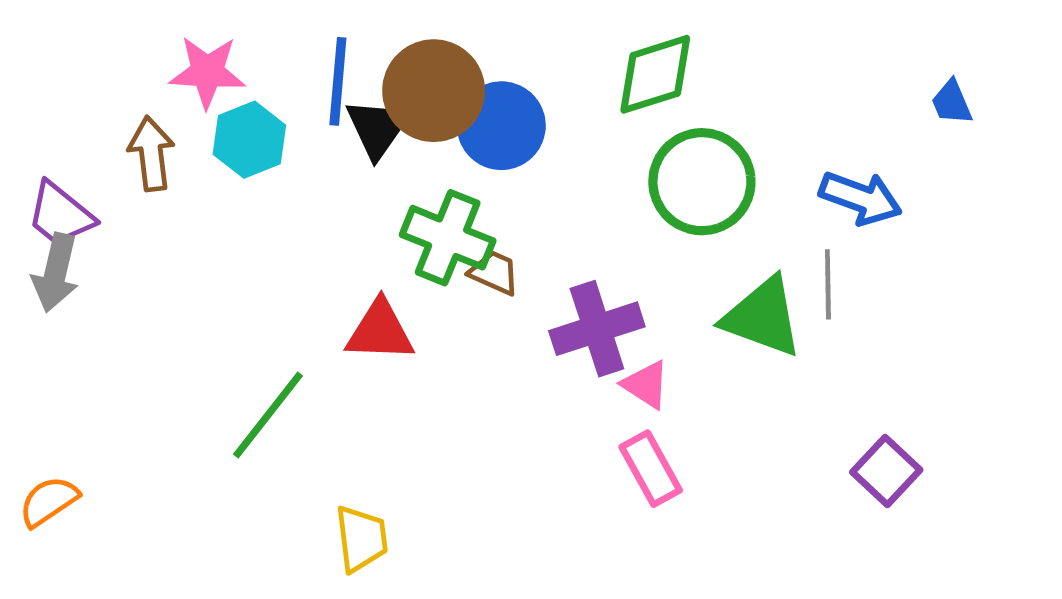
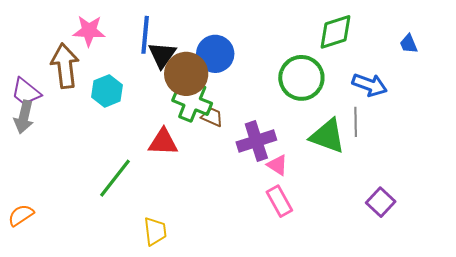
green diamond: (655, 74) -> (335, 32), moved
brown circle: (434, 91) -> (186, 74), moved
cyan hexagon: (249, 140) -> (107, 91), moved
brown arrow: (151, 154) -> (65, 66), size x1.4

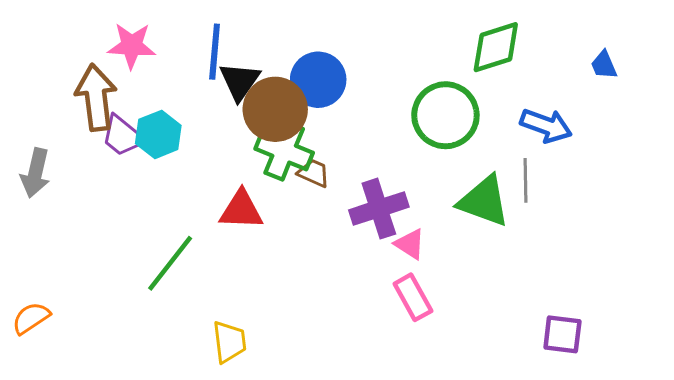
purple trapezoid: (26, 92) -> (123, 136), moved
purple square: (381, 202) -> (562, 334), moved, turned -36

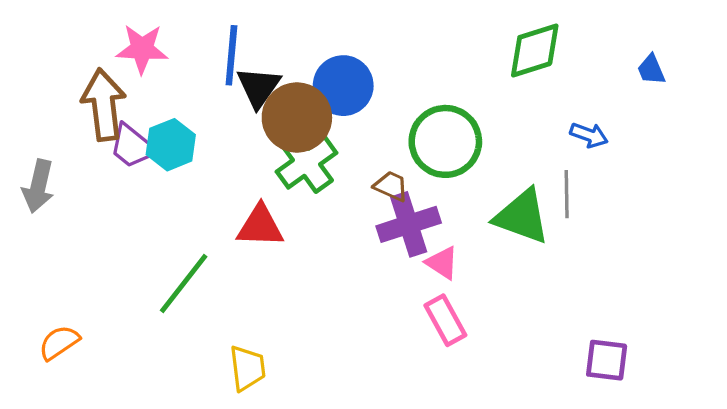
green circle: (445, 115) -> (445, 141), moved
blue arrow: (546, 126) -> (589, 135), size x0.7
green cross: (284, 151) -> (306, 162), turned 32
brown trapezoid: (314, 173) -> (391, 186), moved
orange semicircle: (31, 318) -> (59, 343), moved

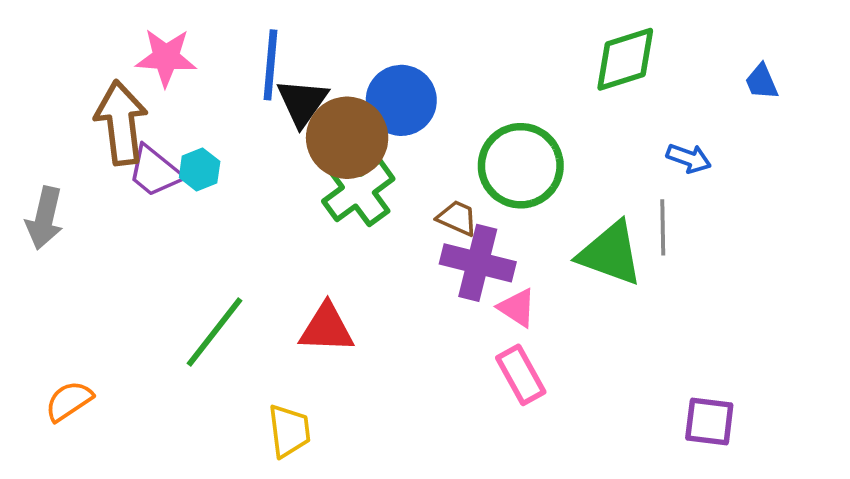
cyan hexagon: (171, 145) -> (200, 169), size x0.7
purple cross: (409, 224) -> (478, 263), turned 32
red triangle: (260, 226) -> (327, 328), moved

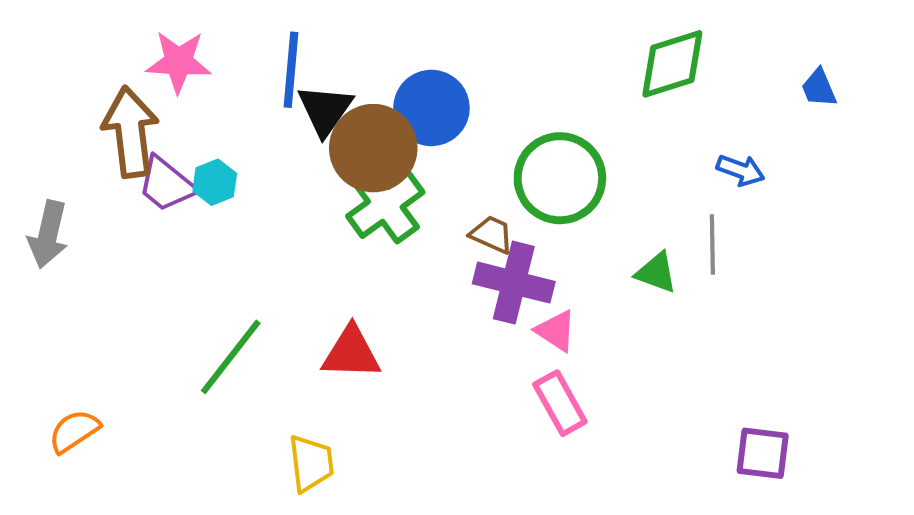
green triangle: (610, 254) -> (656, 273), size x0.6

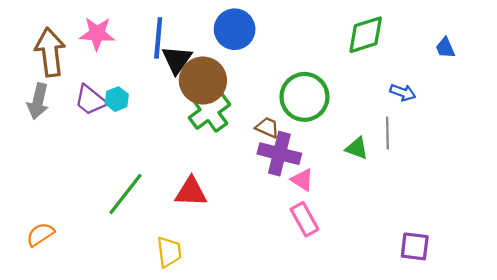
blue circle: (431, 108) -> (235, 29), moved
brown arrow: (130, 132) -> (50, 52), moved
gray arrow: (48, 234) -> (38, 101), moved

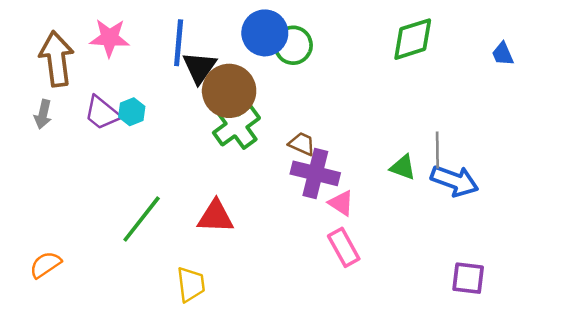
blue arrow: (403, 93) -> (455, 181), moved, size x1.6
green circle: (304, 97) -> (293, 45), moved, size x0.7
gray arrow: (38, 101) -> (43, 114), size x0.7

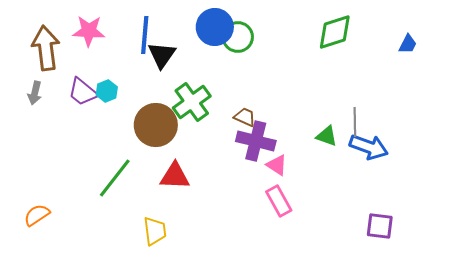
blue trapezoid: (503, 54) -> (408, 44), turned -130
brown circle: (229, 91) -> (156, 125), moved

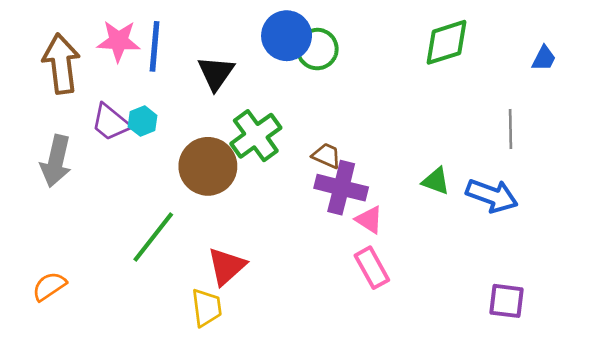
blue line: (145, 35) -> (155, 46), moved
gray arrow: (35, 93) -> (56, 161), moved, size x1.6
gray line: (355, 122) -> (510, 129), moved
red triangle: (175, 176) -> (227, 266), moved, turned -44

